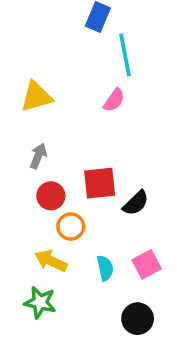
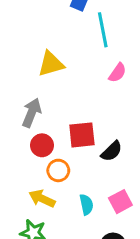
yellow triangle: (36, 96) -> (51, 64), moved
pink semicircle: (114, 100) -> (117, 73), moved
gray arrow: (38, 156) -> (32, 113), size x1.4

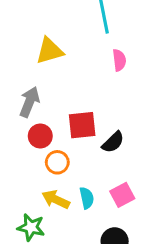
pink semicircle: (117, 73) -> (119, 60), turned -42
yellow arrow: (42, 199) -> (56, 199), moved

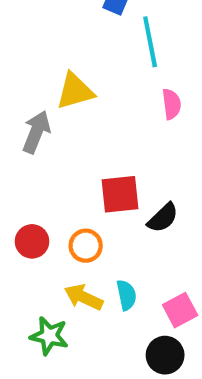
gray arrow: (29, 102) -> (36, 132), moved
red circle: (40, 136) -> (32, 241), moved
pink square: (122, 195) -> (180, 310), moved

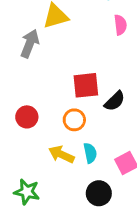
orange circle: (86, 246) -> (74, 120), moved
green star: (49, 336) -> (27, 192), moved
black circle: (165, 355) -> (99, 193), moved

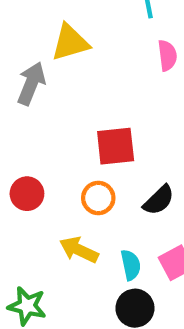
black semicircle: (115, 101) -> (159, 200), moved
cyan semicircle: (90, 153) -> (131, 265), moved

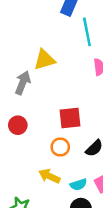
red circle: (27, 194) -> (18, 125), moved
cyan semicircle: (131, 265) -> (78, 185), turned 84

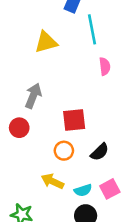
yellow triangle: (44, 60) -> (46, 42), moved
gray arrow: (23, 83) -> (33, 96), moved

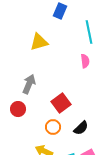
cyan line: (92, 29) -> (89, 32), moved
red square: (74, 120) -> (61, 103), turned -30

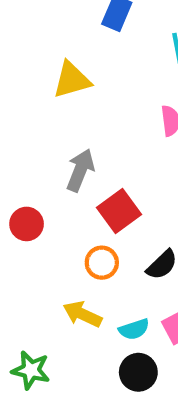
gray arrow: (29, 84) -> (80, 170), moved

